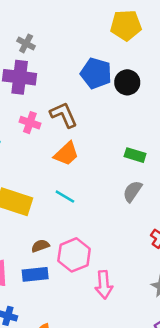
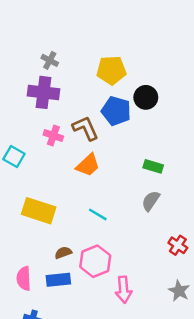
yellow pentagon: (126, 25) -> (111, 70), moved
blue pentagon: (96, 73) -> (116, 111), moved
cyan line: (65, 197) -> (98, 214), moved

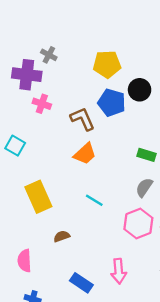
purple cross: (44, 92) -> (27, 75), moved
pink cross: (53, 136) -> (42, 104), moved
yellow rectangle: (39, 211) -> (38, 197), turned 48
pink hexagon: (95, 261) -> (138, 224), moved
blue rectangle: (58, 280) -> (81, 283), moved, turned 40

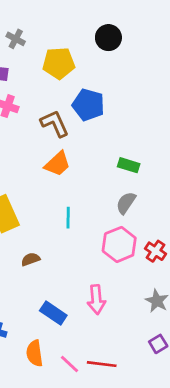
gray cross: (49, 55) -> (16, 39), moved
yellow pentagon: (107, 64) -> (59, 63), moved
black circle: (140, 90) -> (108, 38), moved
cyan line: (94, 200) -> (68, 218), turned 60

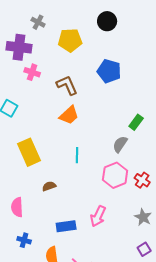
blue pentagon: (88, 105) -> (109, 71), moved
green rectangle: (129, 165) -> (136, 122), moved, turned -70
pink arrow: (96, 300) -> (98, 216), turned 30
blue rectangle: (53, 313) -> (66, 226), turned -42

